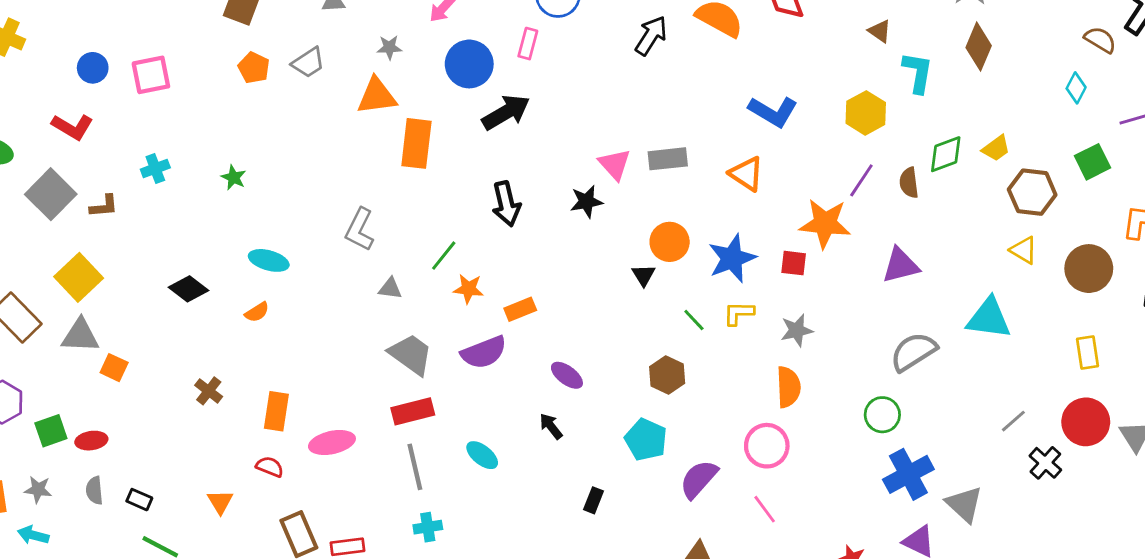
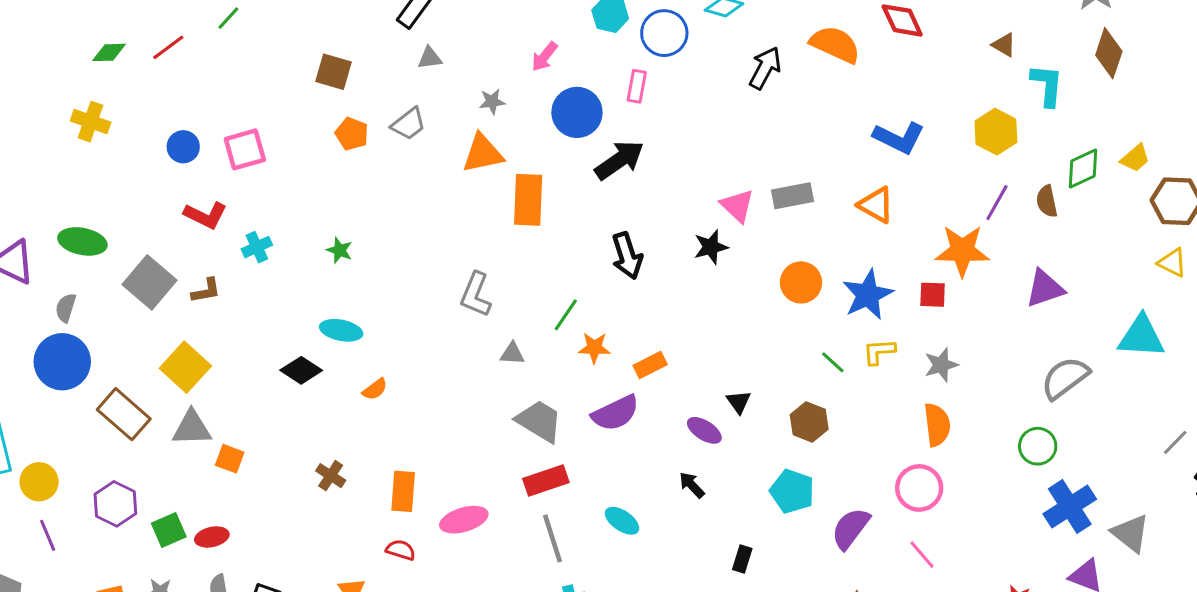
red L-shape: (72, 127) -> (206, 215), moved
cyan ellipse: (269, 260) -> (341, 330), moved
black triangle: (644, 275) -> (739, 402), moved

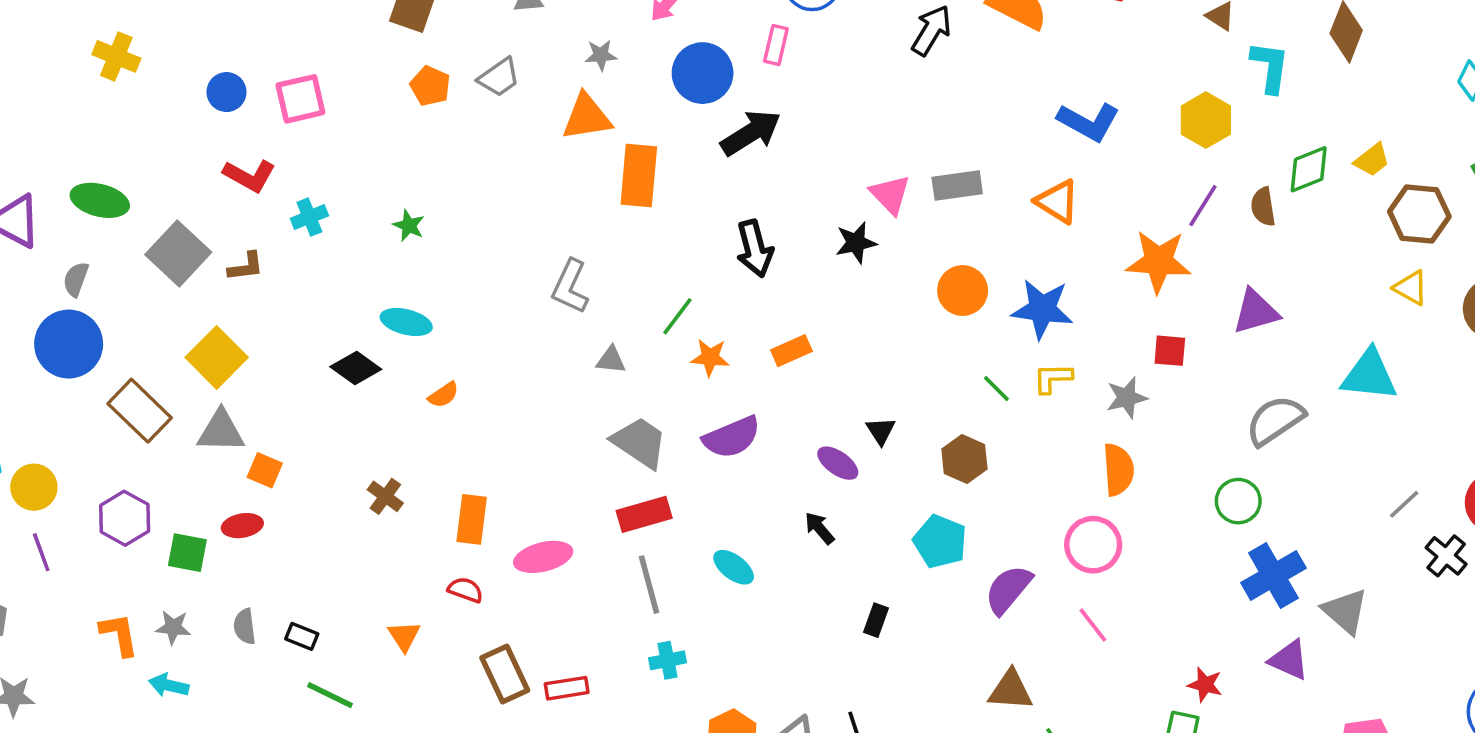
blue star: (868, 295) -> (1042, 309), turned 30
red square: (933, 295) -> (1170, 351), moved
orange rectangle: (650, 365) -> (791, 351), moved
green square: (169, 530) -> (187, 553), turned 32
red ellipse: (212, 537) -> (242, 526), moved

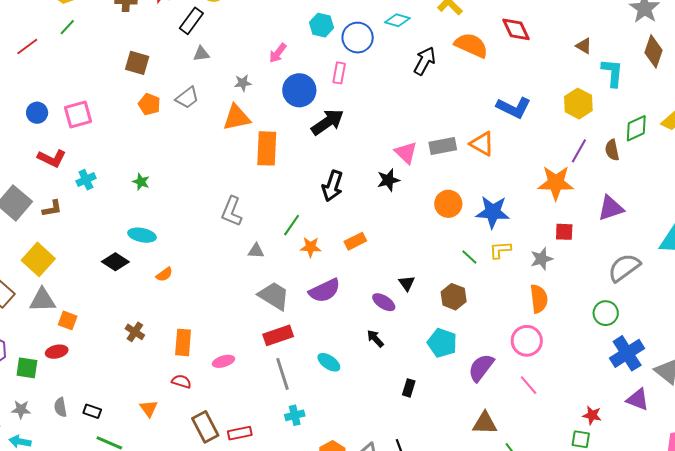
orange triangle: (1057, 202) -> (482, 144), moved
black arrow: (755, 249) -> (332, 186), turned 36
pink ellipse: (543, 557) -> (223, 361), size x0.7

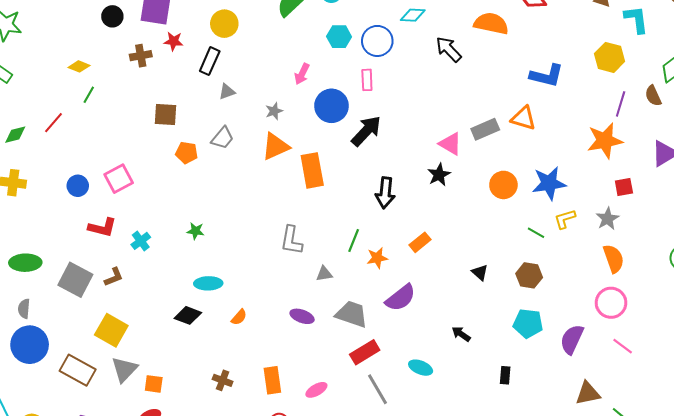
black arrow: (425, 61) -> (449, 49), turned -60
gray triangle: (42, 300) -> (124, 369), turned -32
purple ellipse: (384, 302) -> (302, 316), moved

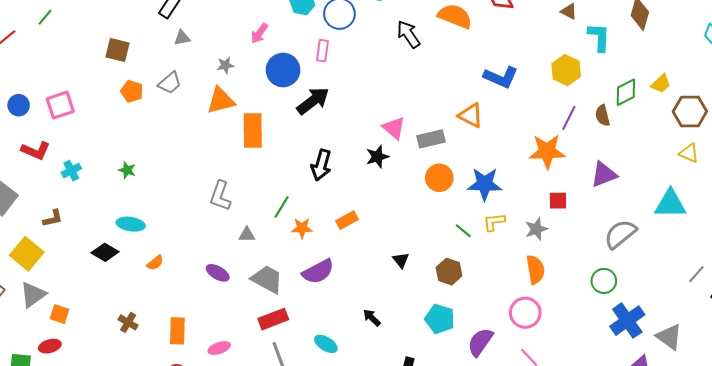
gray rectangle: (485, 129) -> (431, 139), moved
brown L-shape: (114, 277) -> (53, 218), moved

